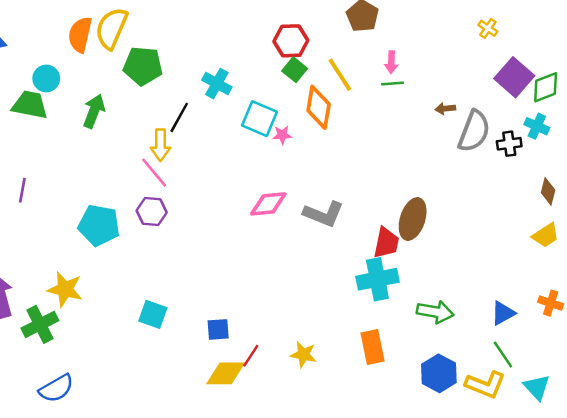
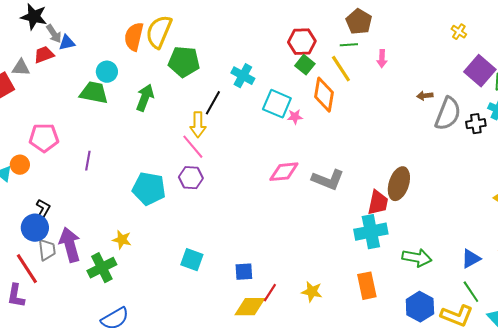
green line: (393, 84) -> (349, 45), moved
yellow star: (65, 289) -> (122, 240), size x0.7

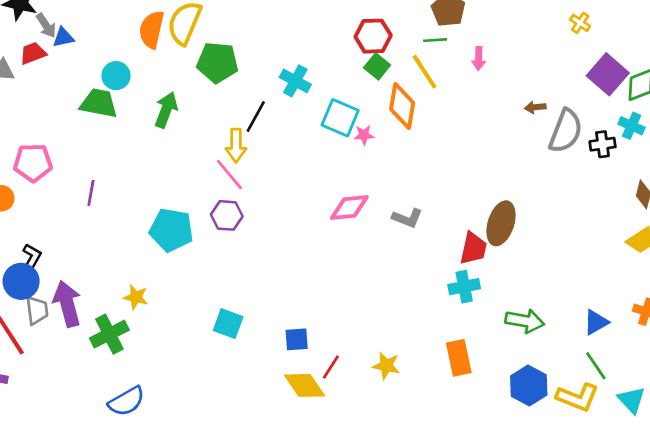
gray L-shape: (328, 180) -> (407, 218), size x0.7
cyan cross: (371, 232) -> (464, 287), size x0.7
yellow diamond: (250, 307) -> (305, 385), turned 56

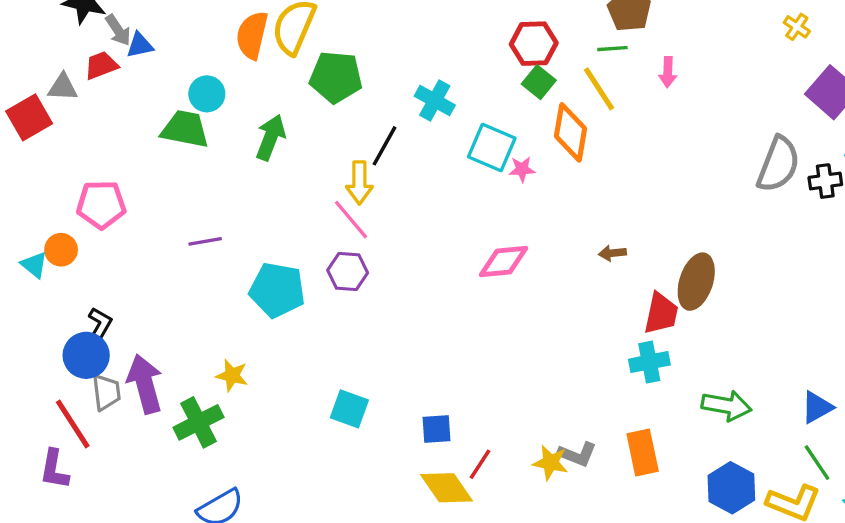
brown arrow: (535, 107) -> (612, 253), moved
purple line: (91, 193) -> (205, 241), moved, turned 70
gray L-shape: (407, 218) -> (577, 454), moved

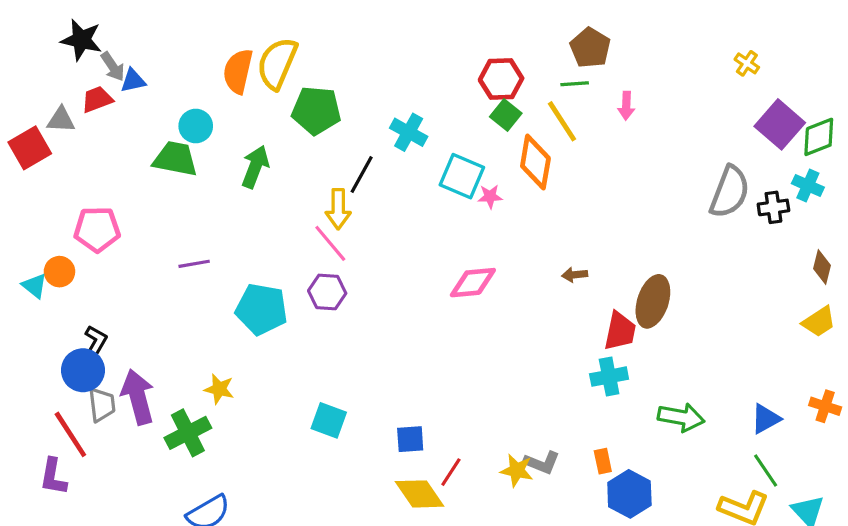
orange rectangle: (643, 453) -> (603, 461), size x0.6
blue hexagon: (731, 488) -> (629, 494), moved

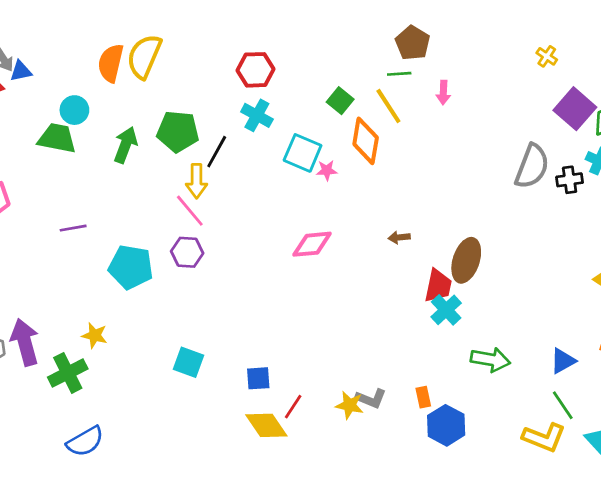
red hexagon: (501, 79) -> (256, 70), moved
green pentagon: (316, 110) -> (178, 131), moved
cyan cross: (609, 377) -> (446, 310), moved, turned -32

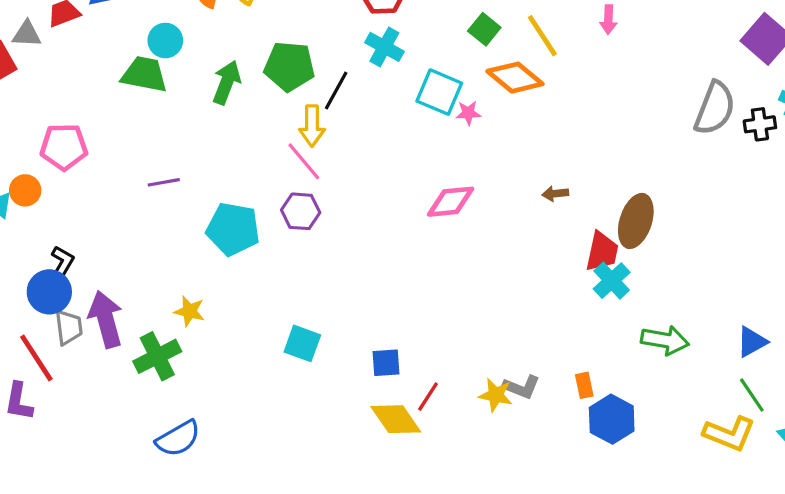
orange diamond: (366, 141) -> (515, 78), turned -60

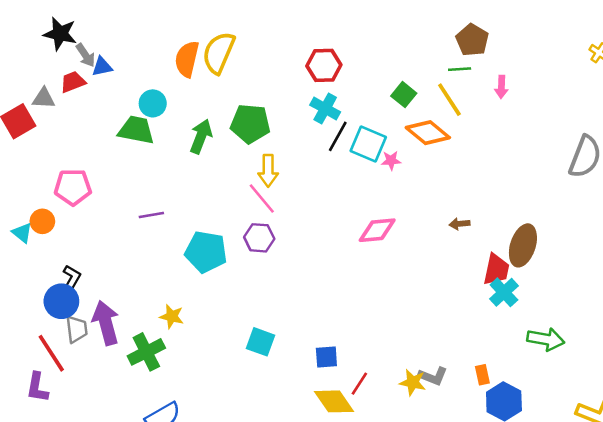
black line: (336, 90) -> (338, 136), moved

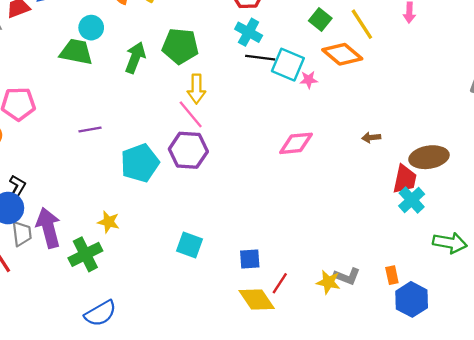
black line: (338, 136) -> (260, 58), turned 68
purple hexagon: (259, 238) -> (188, 150), size x1.4
brown ellipse: (523, 245) -> (429, 157), turned 63
cyan pentagon: (206, 252) -> (140, 163), turned -30

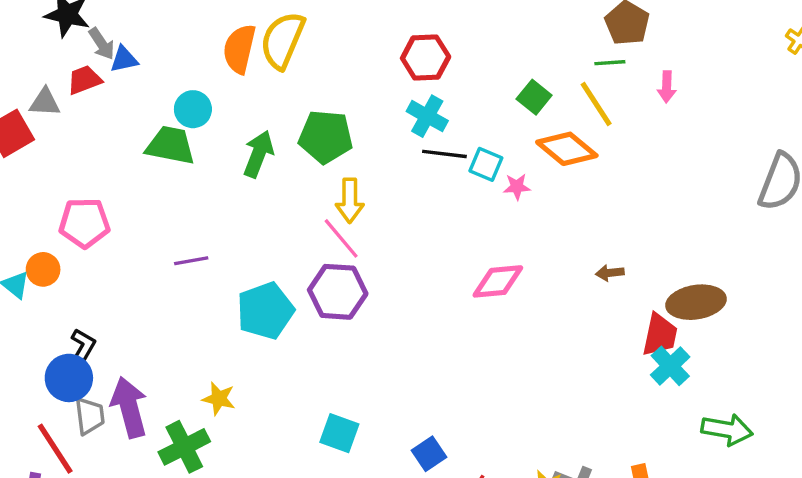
cyan square: (288, 65) -> (486, 164), size x0.7
blue square: (250, 259) -> (429, 454), turned -30

